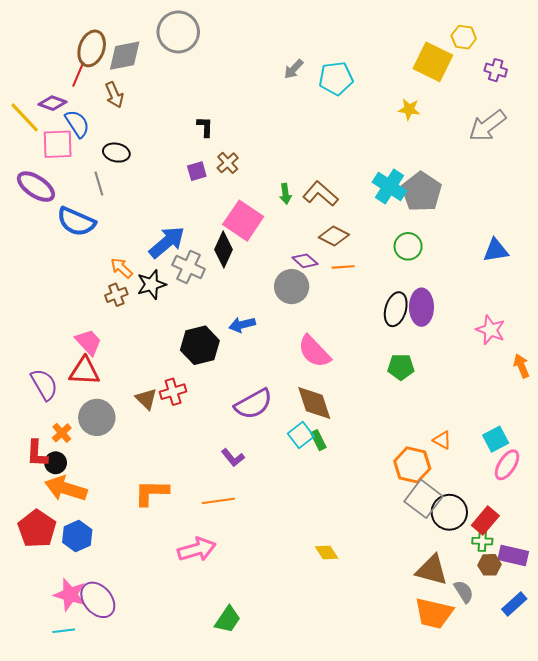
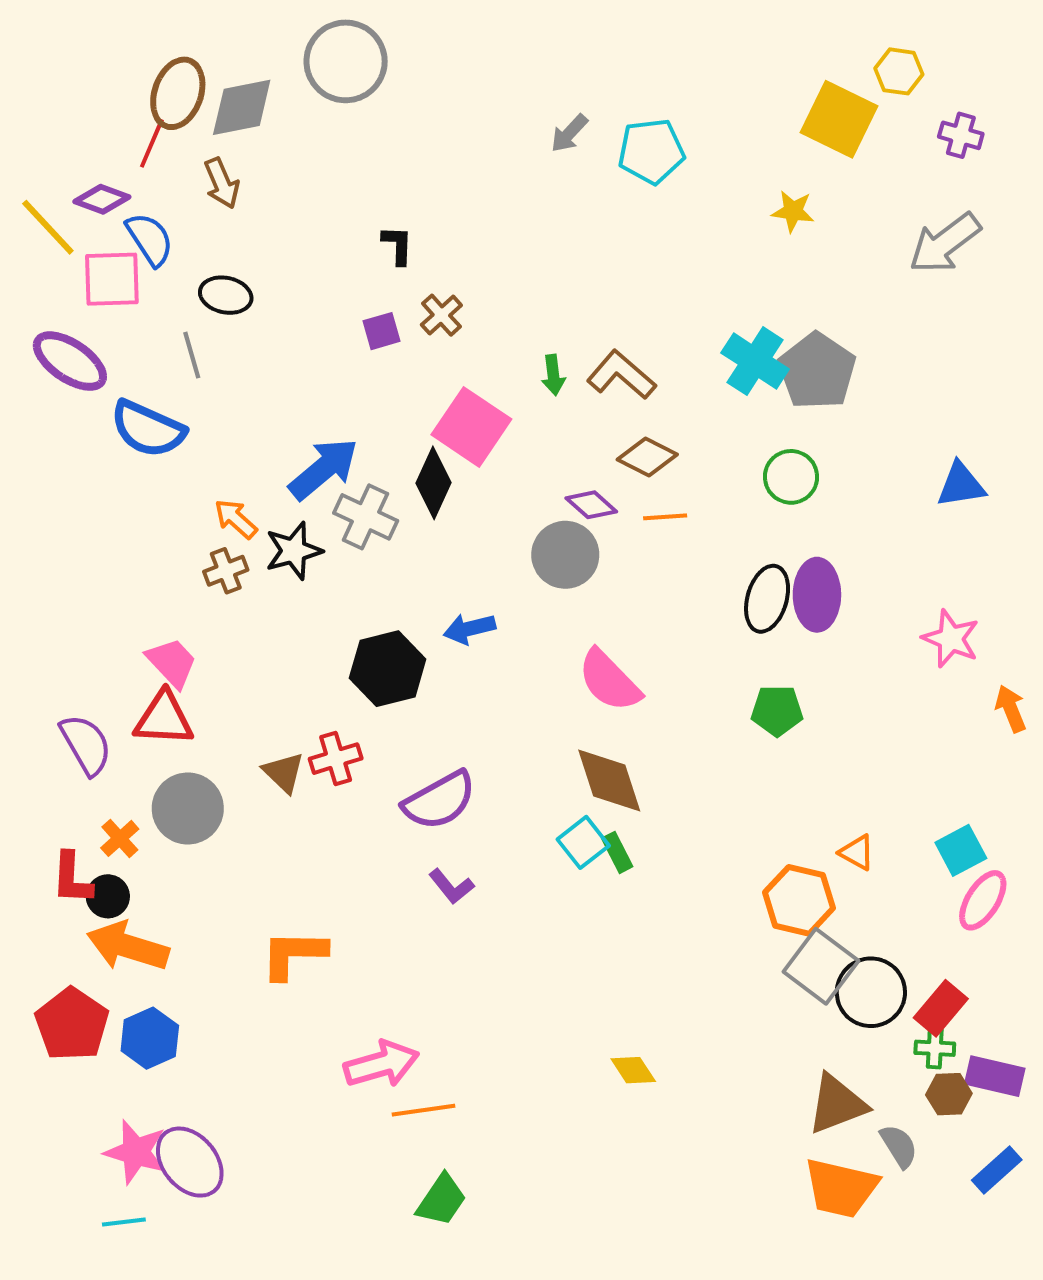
purple semicircle: (253, 404) -> (439, 800), moved
orange line: (218, 501) -> (423, 1110), moved
brown triangle: (432, 570) -> (837, 1104), turned -36

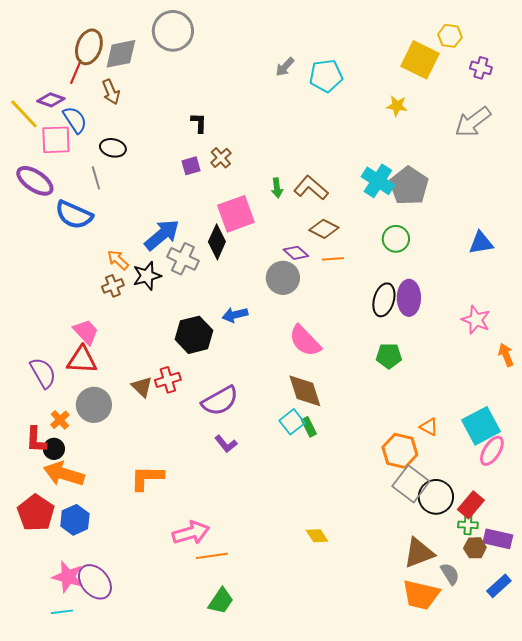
pink square: (471, 427) -> (236, 214), turned 36
cyan square: (961, 850) -> (481, 426), size x1.5

